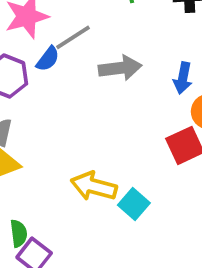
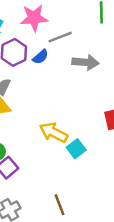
blue semicircle: (48, 59) -> (40, 57), moved

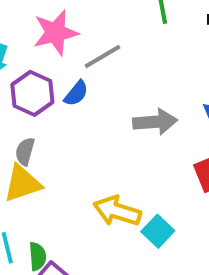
gray arrow: (85, 62) -> (155, 122), moved

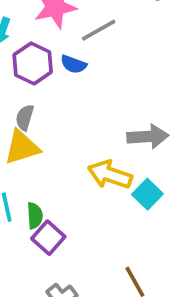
blue semicircle: (76, 93) -> (73, 64), turned 70
gray arrow: (155, 122) -> (148, 137), moved

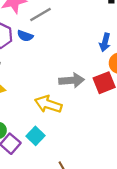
cyan square: (147, 194) -> (36, 136), moved

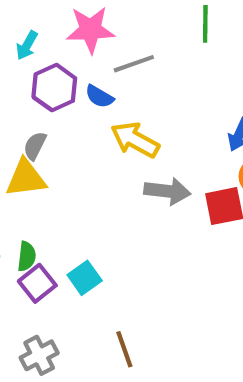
yellow arrow: (48, 104) -> (135, 140), moved

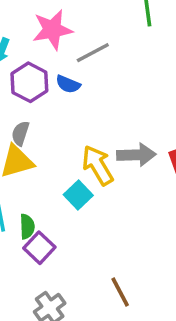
yellow arrow: (135, 140) -> (98, 165), moved, turned 39
cyan square: (85, 278) -> (78, 195), moved

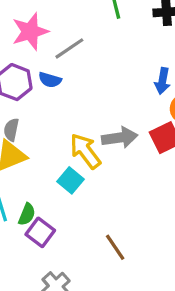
green semicircle: (27, 227) -> (27, 214), turned 30
brown line: (120, 292) -> (115, 247), moved

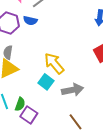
gray arrow: (120, 138) -> (73, 90), moved

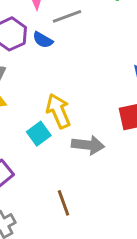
gray arrow: (73, 90) -> (88, 145), moved

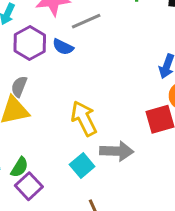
cyan square: (39, 134) -> (82, 166), moved

